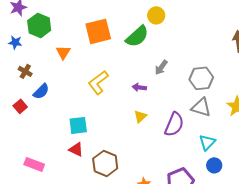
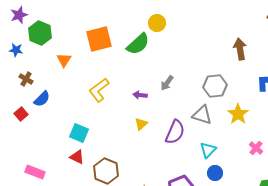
gray arrow: (161, 67) -> (167, 83), moved
gray hexagon: (201, 78) -> (215, 86), moved
cyan square: (78, 125) -> (79, 133), turned 30

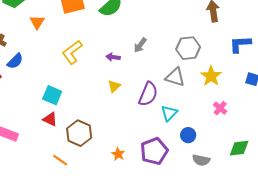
pink cross: (256, 148) -> (220, 108), moved
cyan triangle: (208, 150) -> (169, 113), moved

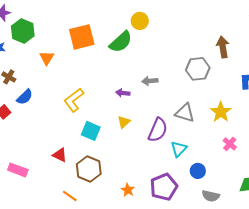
gray arrow: (140, 45) -> (150, 81), turned 49
gray hexagon: (188, 48) -> (198, 69), moved
yellow L-shape: (72, 52) -> (74, 100), moved
cyan square: (52, 95) -> (91, 131), moved

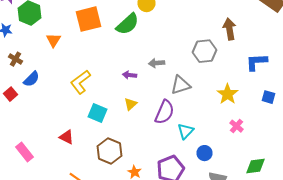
gray triangle: (185, 113) -> (180, 85), moved, turned -35
brown hexagon: (89, 169) -> (110, 151), moved
pink rectangle: (18, 170) -> (24, 152), turned 30

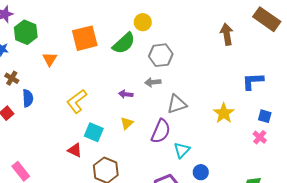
brown arrow: (230, 29) -> (227, 34), moved
gray hexagon: (204, 51) -> (161, 55), moved
blue semicircle: (32, 79) -> (28, 98), turned -48
pink cross: (236, 126) -> (260, 137), moved
red triangle: (66, 137) -> (75, 150), moved

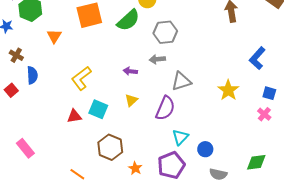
blue L-shape: (253, 81) -> (257, 58), turned -45
red triangle: (75, 150) -> (74, 116), moved, turned -35
cyan triangle: (182, 150) -> (180, 137), moved

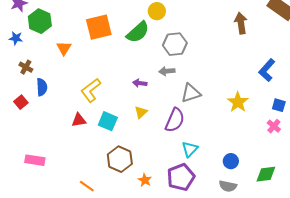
red triangle: (74, 116) -> (79, 120), moved
pink rectangle: (25, 148) -> (35, 160), turned -42
blue circle: (205, 149) -> (231, 161), moved

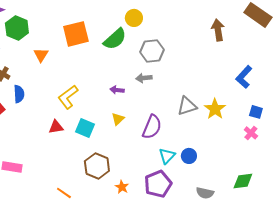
gray triangle: (191, 93) -> (187, 106), moved
blue circle: (231, 161) -> (189, 156), moved

